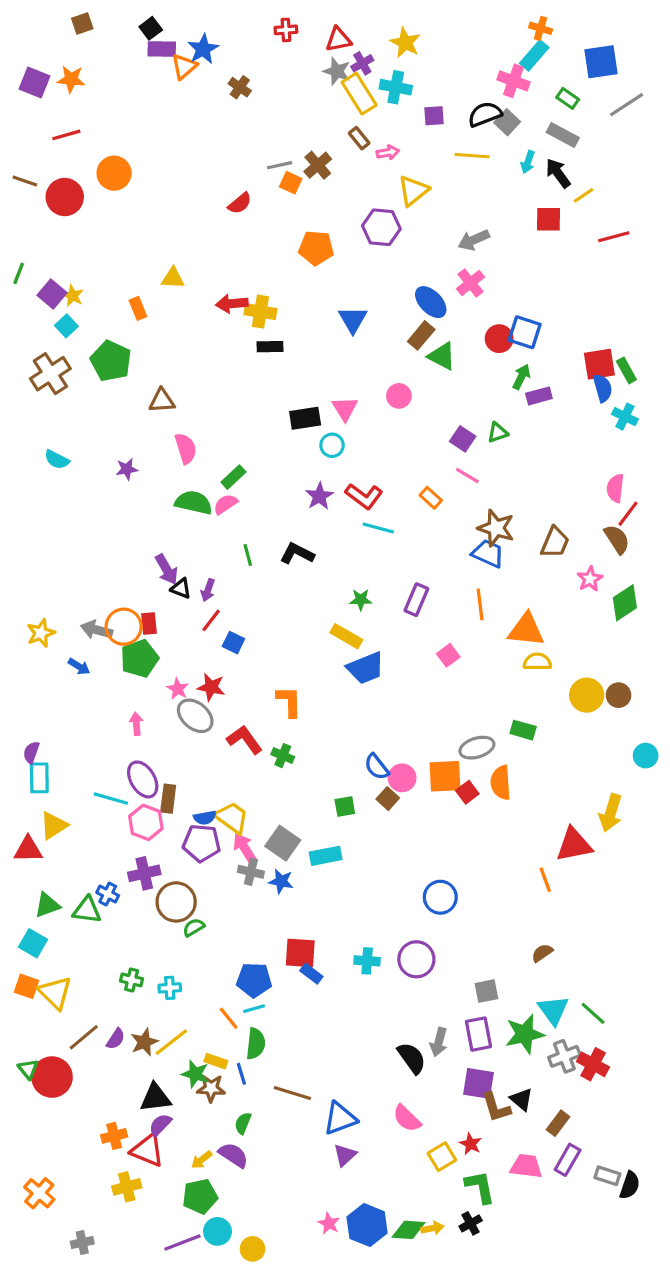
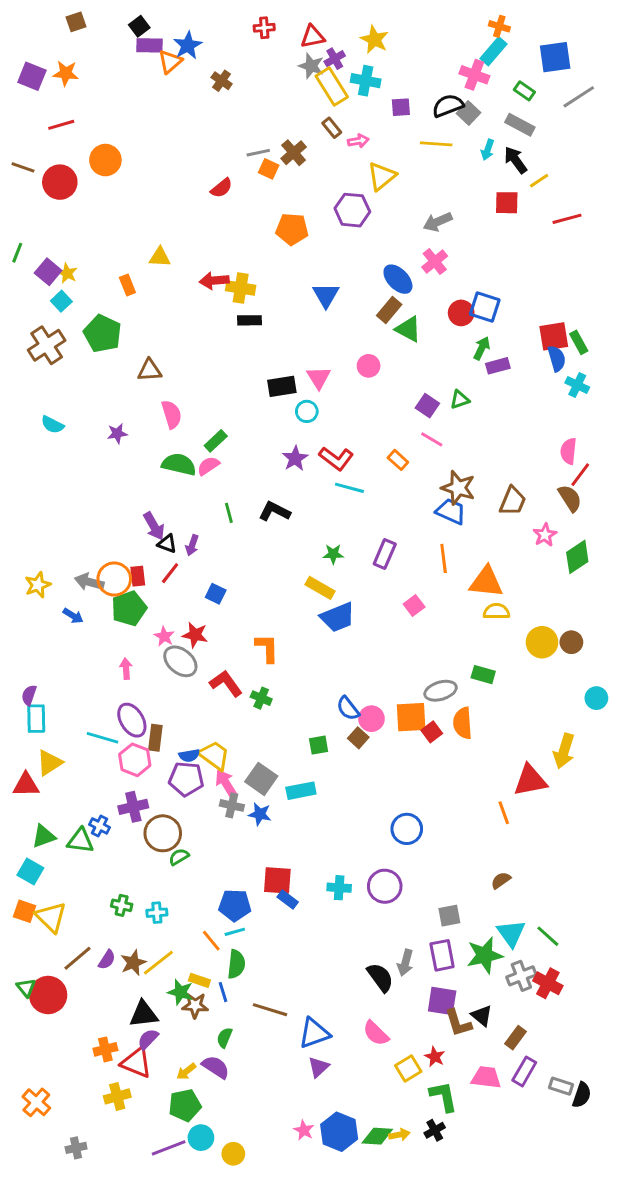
red line: (211, 620) -> (170, 573), moved

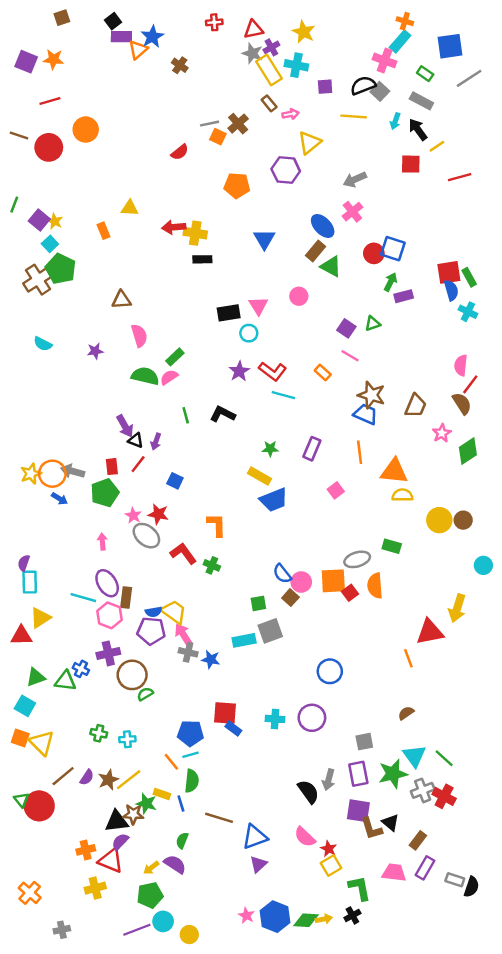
green pentagon: (102, 334) -> (61, 269), moved
orange circle: (114, 579) -> (52, 474), moved
gray square: (261, 779) -> (270, 631), moved, turned 35
brown star: (195, 1005) -> (133, 814), moved
red star: (435, 1057) -> (329, 849), moved

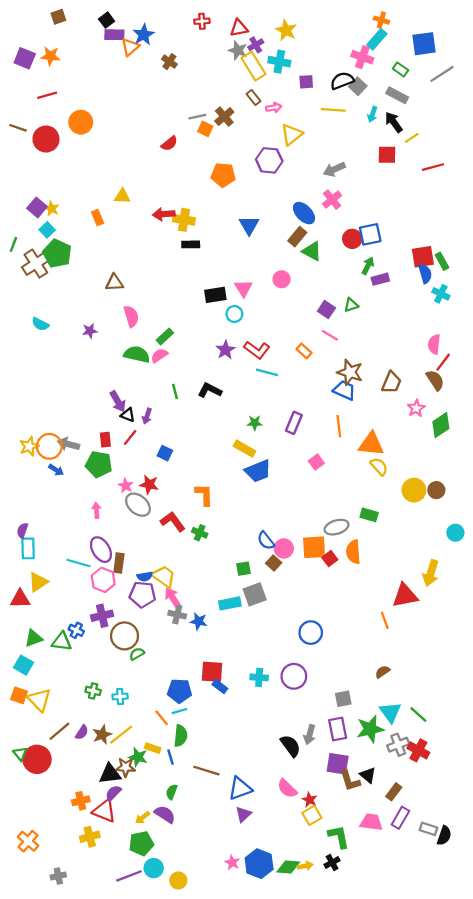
green line: (14, 205) -> (13, 244), moved
blue square: (393, 249) -> (370, 234), turned -30
green pentagon: (105, 493) -> (99, 464), turned 30
yellow semicircle: (402, 495) -> (379, 467), turned 48

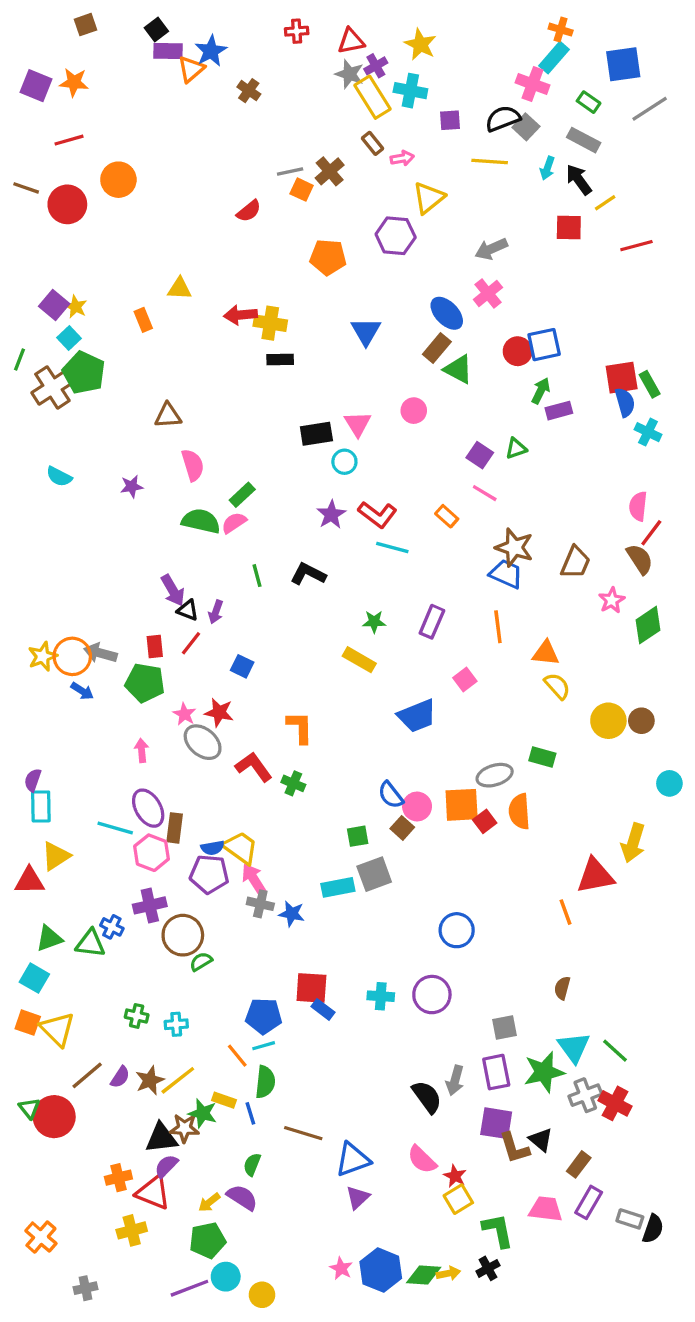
orange triangle: (371, 444) -> (546, 653), size x0.7
blue trapezoid: (258, 471) -> (417, 716), moved
brown semicircle: (383, 672) -> (562, 988), turned -40

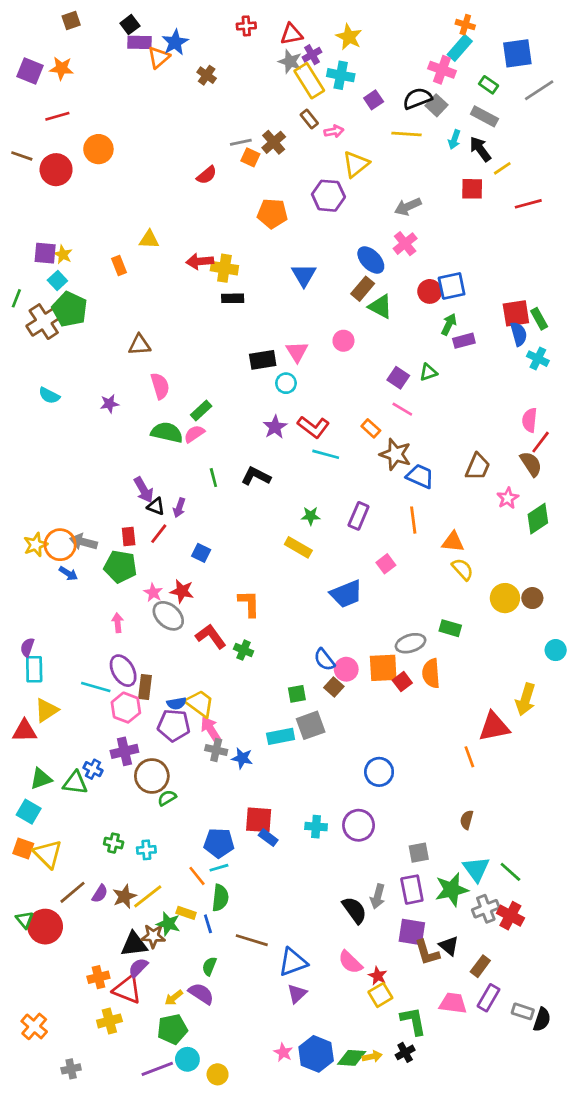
purple square: (450, 120) -> (374, 100), turned -30
purple square: (54, 305) -> (45, 253), turned -35
brown star: (514, 548) -> (395, 454), moved

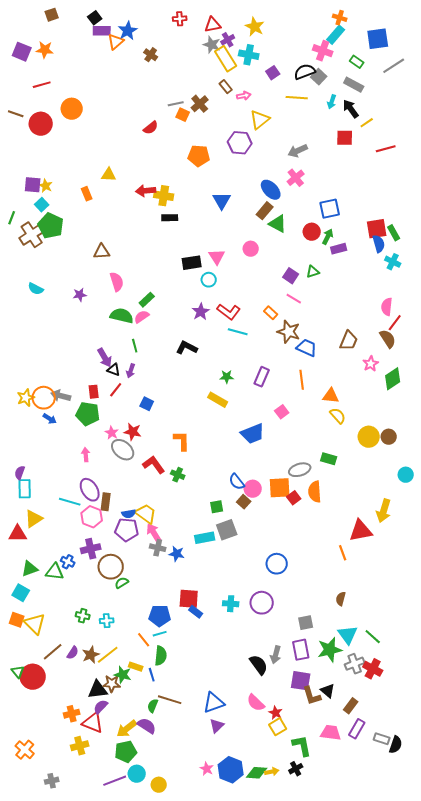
red circle: (430, 291) -> (312, 232), moved
green line: (213, 478) -> (135, 346), moved
brown line: (252, 940) -> (170, 700), moved
yellow arrow: (174, 998) -> (127, 729), size x1.5

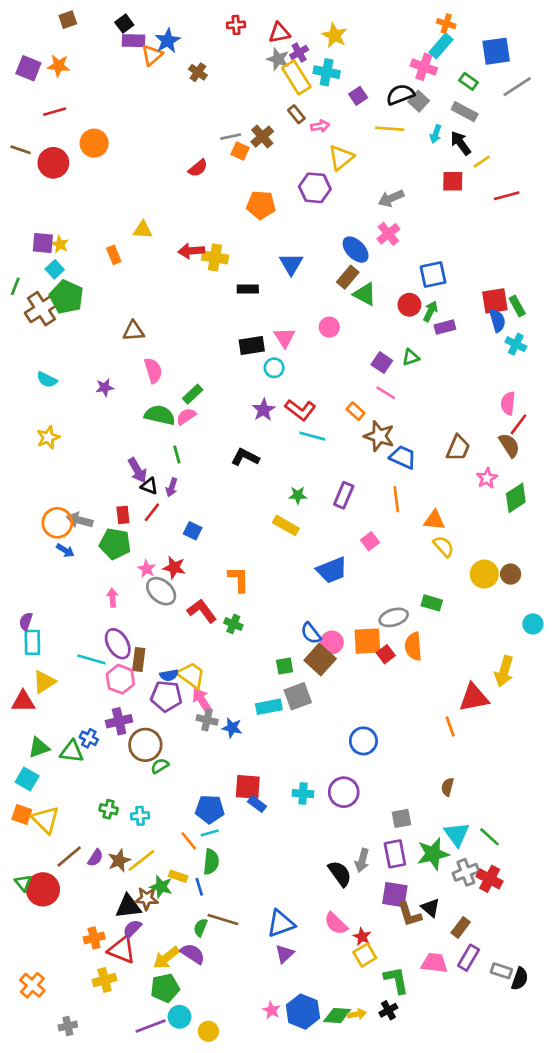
black rectangle: (170, 218) -> (248, 289), moved
yellow star: (26, 398) -> (48, 437), moved
brown square: (244, 502) -> (320, 659), size x1.6

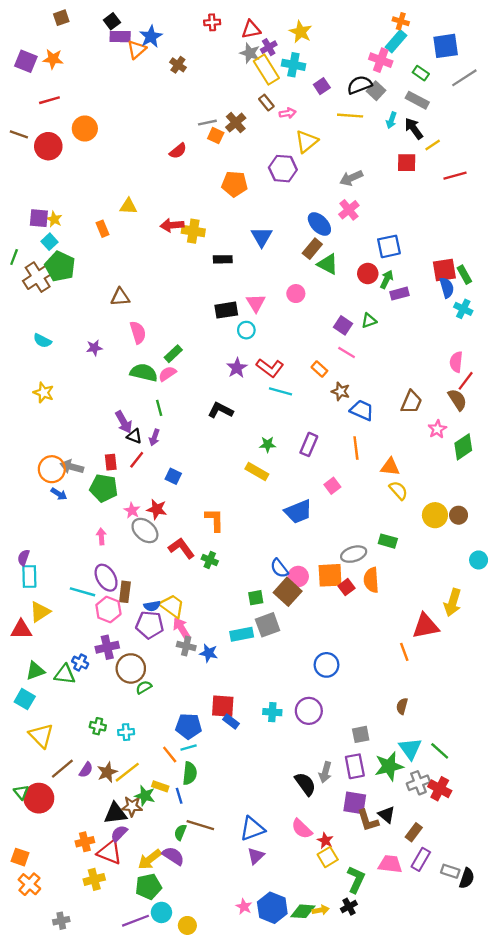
brown star: (379, 436) -> (341, 391), size x0.7
yellow star: (48, 437) -> (44, 393), turned -30
orange square: (22, 814) -> (20, 857), moved
green L-shape: (396, 980) -> (356, 879), turned 36

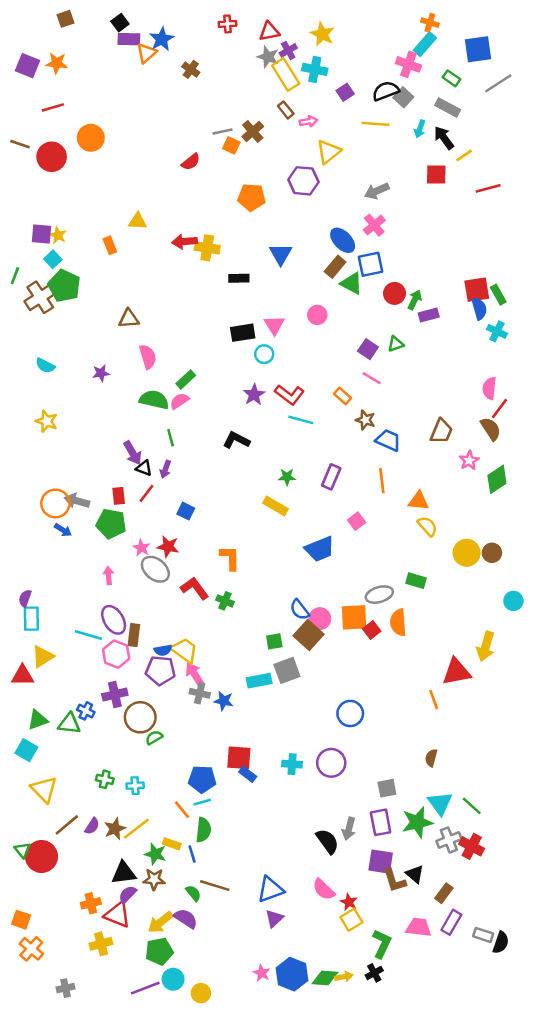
blue square: (389, 246) -> (370, 264), moved
brown star: (132, 806) -> (154, 879), moved
green semicircle: (180, 832) -> (193, 893), turned 119

